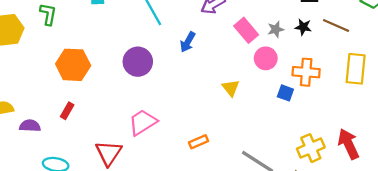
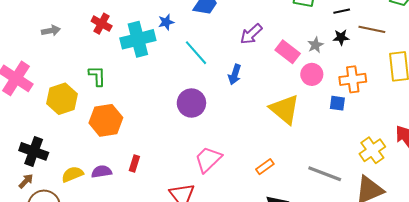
orange hexagon: (73, 65) -> (106, 120), moved
yellow triangle: (231, 88) -> (285, 109), size x1.8
purple semicircle: (30, 126) -> (101, 172), moved

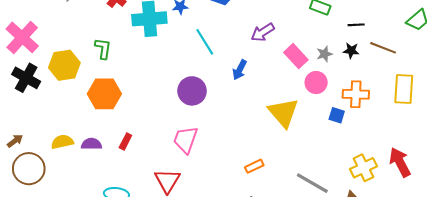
black cross: (34, 151) -> (26, 78), moved
pink trapezoid: (208, 159) -> (186, 140), moved, turned -36

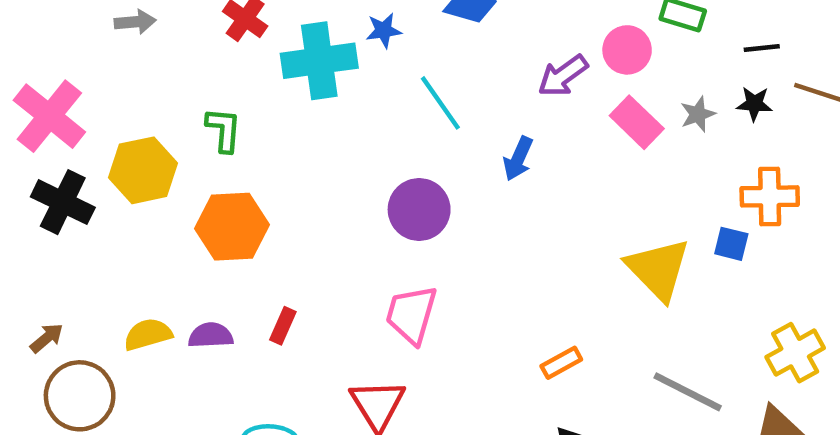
pink circle: (316, 83) -> (627, 50), moved
yellow triangle: (283, 113) -> (658, 269), moved

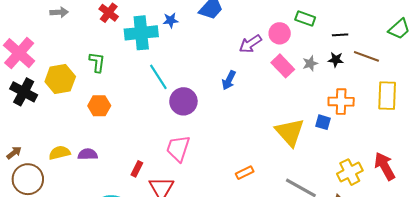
cyan line: (440, 103) -> (158, 77), moved
orange hexagon: (232, 227) -> (99, 106), size x0.7
red rectangle: (283, 326) -> (137, 169), moved

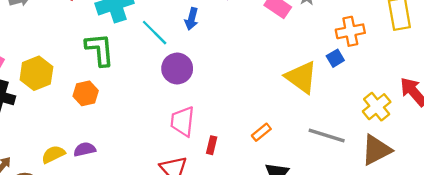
green L-shape: (97, 62) -> (100, 50), moved, size x1.5
cyan line: (158, 77) -> (155, 33), moved
blue arrow: (229, 80) -> (192, 19), moved
blue square: (323, 122) -> (335, 58), turned -35
red rectangle: (137, 169) -> (212, 145), moved

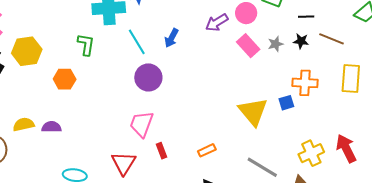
green L-shape: (100, 50) -> (86, 45), size x0.7
red rectangle: (212, 145) -> (161, 151), turned -49

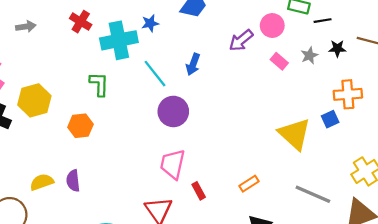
black line: (306, 17) -> (323, 21), moved
pink rectangle: (248, 46) -> (279, 61), size x0.7
purple semicircle: (52, 127) -> (73, 181), turned -90

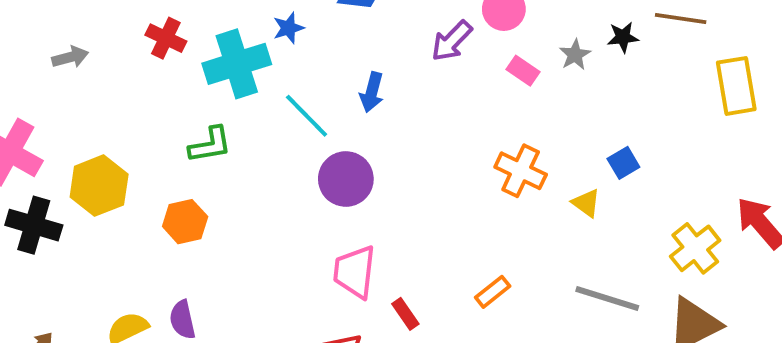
green L-shape: (99, 84) -> (210, 145), turned 85
orange cross: (348, 94) -> (521, 171), moved, turned 36
yellow triangle: (294, 134) -> (586, 203), moved, size x0.5

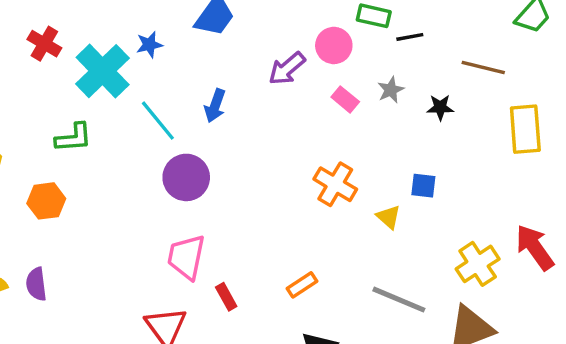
black star: (623, 37) -> (440, 107), moved
cyan cross: (237, 64) -> (103, 71), turned -32
blue square: (623, 163) -> (423, 186), turned 32

